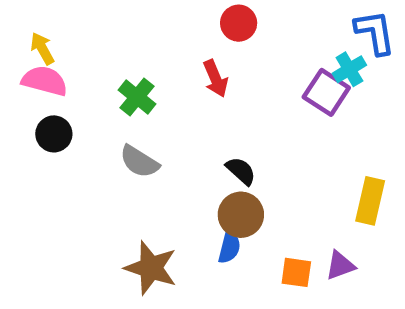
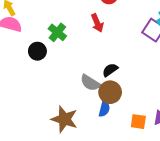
black circle: (54, 134) -> (37, 51), moved
gray semicircle: (139, 162) -> (90, 83), moved
black semicircle: (241, 171) -> (110, 70), turned -77

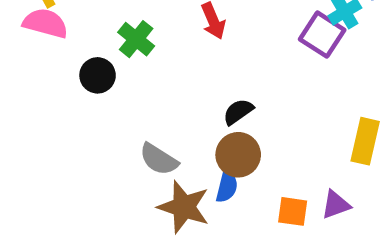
gray semicircle: (90, 83) -> (159, 159), moved
brown star: (64, 119) -> (184, 207), moved

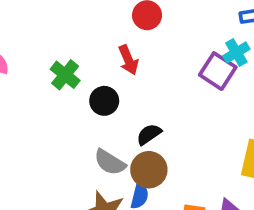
black circle: (98, 75) -> (104, 101), moved
gray semicircle: (159, 159) -> (110, 162), moved

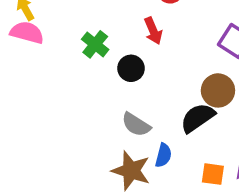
black semicircle: (149, 134) -> (198, 118), moved, size x1.5
brown circle: (149, 170) -> (218, 90), moved

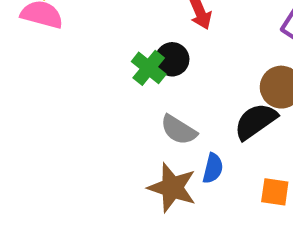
green cross: (95, 44) -> (149, 68), moved

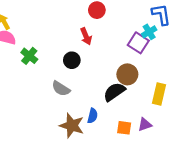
green cross: (149, 68) -> (29, 56), moved
gray semicircle: (179, 130) -> (61, 89), moved

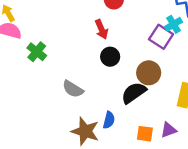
black circle: (72, 60) -> (110, 57), moved

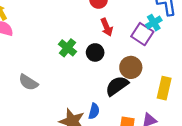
red arrow: (101, 29) -> (107, 27), moved
green cross: (37, 52) -> (67, 48), moved
gray semicircle: (73, 89) -> (28, 82), moved

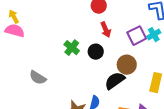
cyan cross: (154, 23) -> (154, 35), moved
purple square: (142, 34) -> (137, 36), turned 30

